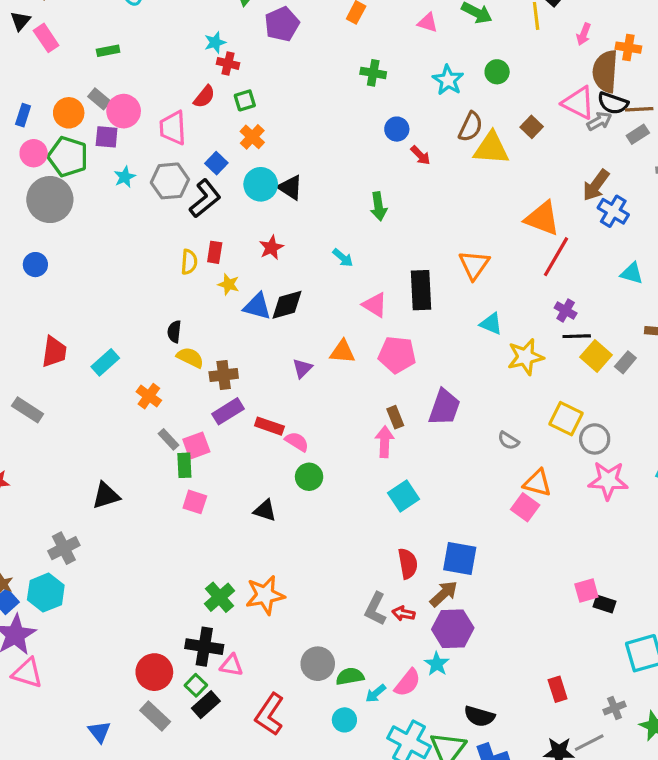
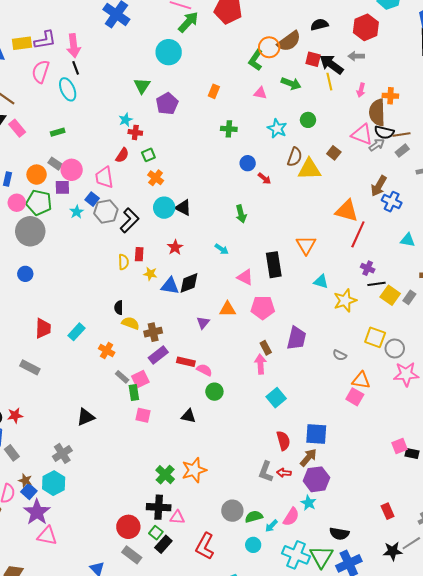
blue square: (216, 163) -> (92, 199), moved

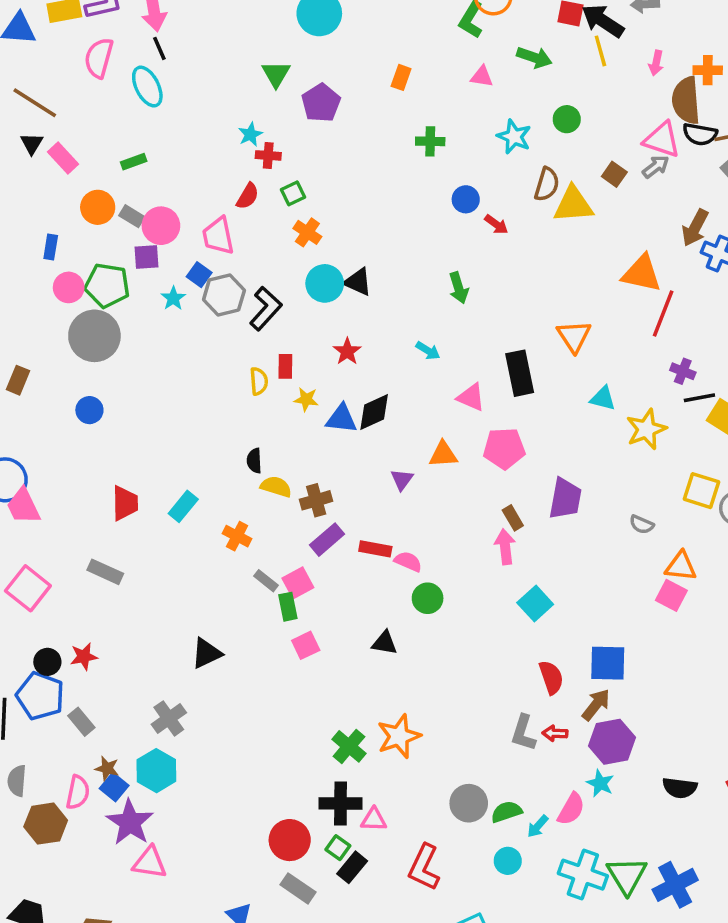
gray arrow: (377, 145) -> (656, 167), moved
orange circle: (37, 175) -> (98, 207), moved
pink square: (143, 415) -> (306, 645), turned -35
black semicircle: (339, 534) -> (680, 788), moved

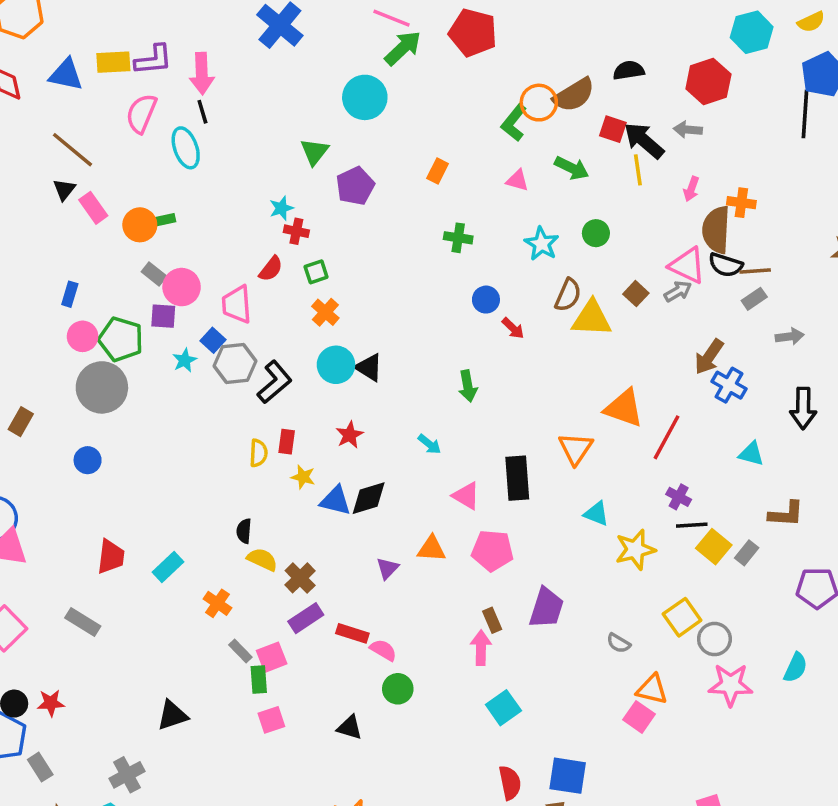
orange circle: (98, 207) -> (140, 225), moved
orange triangle: (642, 273) -> (624, 408), moved
yellow square: (702, 491) -> (682, 617), turned 30
brown cross: (316, 500) -> (300, 578), turned -36

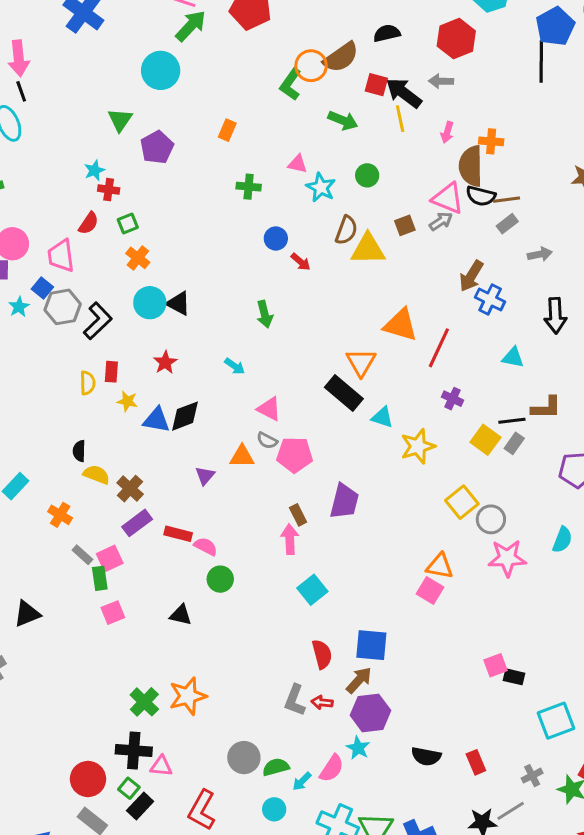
pink triangle: (517, 180) -> (298, 164), moved
brown square: (636, 294) -> (405, 225), turned 30
black rectangle: (517, 478) -> (344, 393), moved, turned -42
black line: (692, 525) -> (512, 421), moved
gray semicircle: (619, 643) -> (267, 441), moved

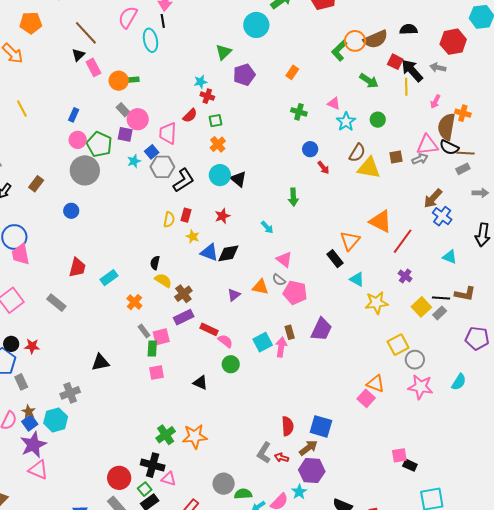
pink triangle: (448, 198) -> (427, 145), turned -40
black rectangle: (344, 393) -> (335, 259), size x0.7
cyan square: (312, 590) -> (263, 342), moved

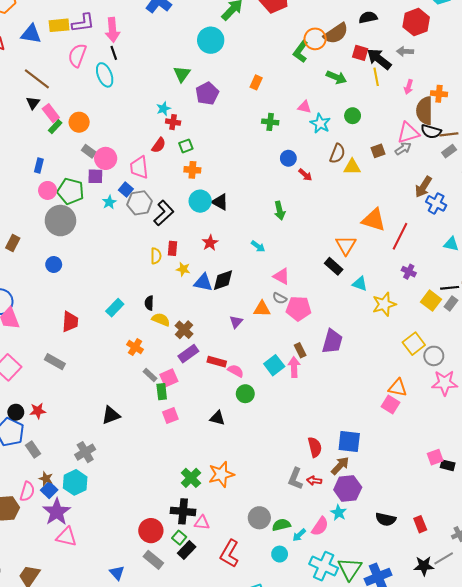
green rectangle: (132, 80) -> (55, 127), moved, turned -32
orange cross: (218, 144) -> (192, 170), turned -35
yellow triangle: (369, 168) -> (352, 167), size x0.7
cyan rectangle: (109, 278) -> (115, 308), moved

